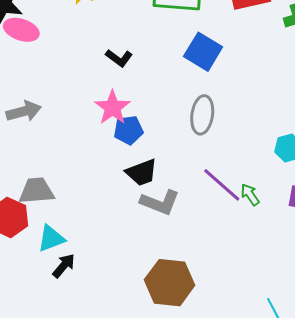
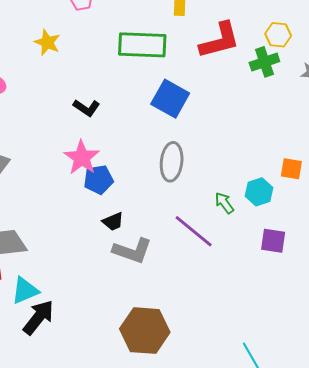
black trapezoid: (142, 173) -> (113, 222), size x0.7
green arrow: (250, 195) -> (224, 203), moved
black arrow: (64, 266) -> (38, 317), size x1.4

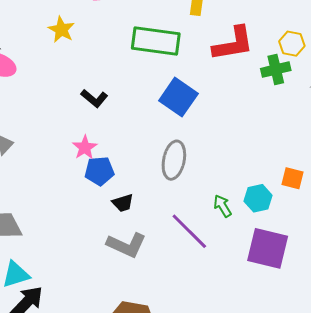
pink star: (82, 158) -> (85, 147), size x0.7
black trapezoid: (113, 222) -> (123, 203), moved
purple square: (273, 241) -> (268, 248), size x1.6

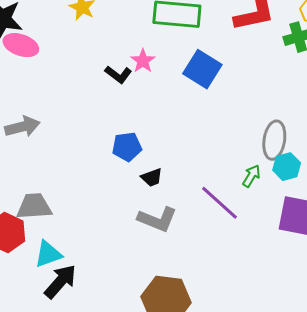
pink star: (85, 147) -> (143, 61), moved
gray ellipse: (174, 160) -> (274, 140), moved
green arrow: (223, 206) -> (251, 176), turned 65

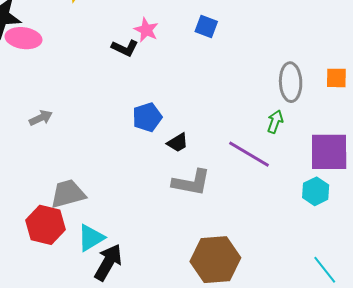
blue square: (202, 69) -> (206, 27), size x0.6
gray arrow: (22, 127) -> (41, 118), size x0.7
cyan hexagon: (287, 167) -> (316, 191), moved

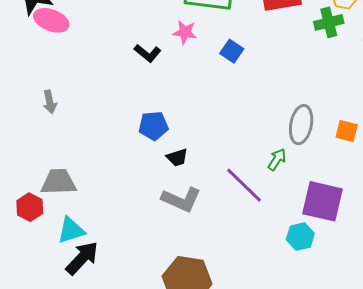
pink star: (146, 30) -> (185, 32), moved, turned -30
gray arrow: (41, 118) -> (50, 102), turned 90
red hexagon: (46, 225) -> (30, 207), size x0.7

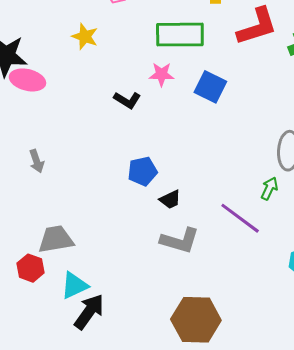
blue square: (232, 51) -> (210, 87), size x1.4

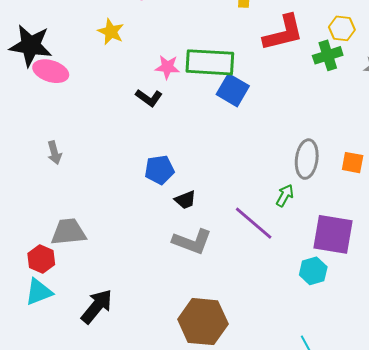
green rectangle: (180, 35) -> (210, 62), moved
pink star: (162, 74) -> (167, 67), moved
cyan triangle: (74, 285) -> (39, 292), moved

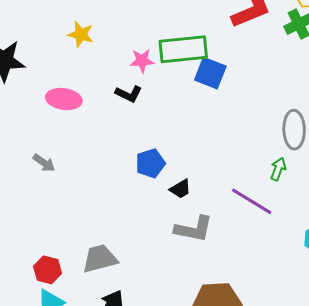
pink ellipse: (51, 71) -> (64, 99), moved
gray arrow: (54, 153) -> (44, 163), turned -30
gray trapezoid: (68, 232) -> (100, 259), moved

